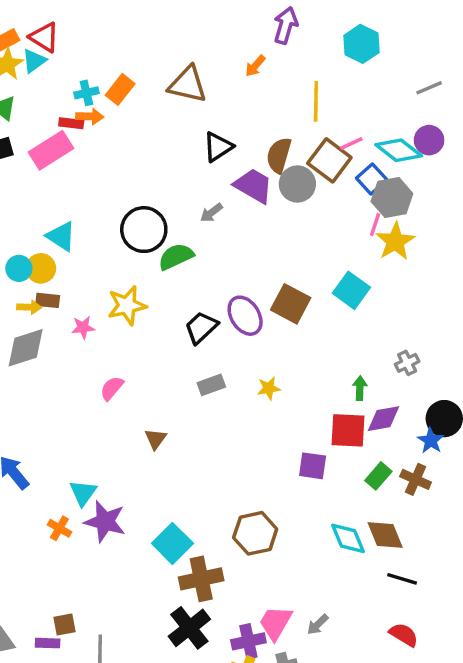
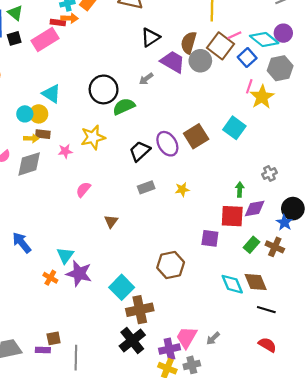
gray hexagon: (392, 197) -> (280, 68), moved
brown square: (291, 304) -> (196, 136), turned 30
brown hexagon: (255, 533) -> (171, 265), moved

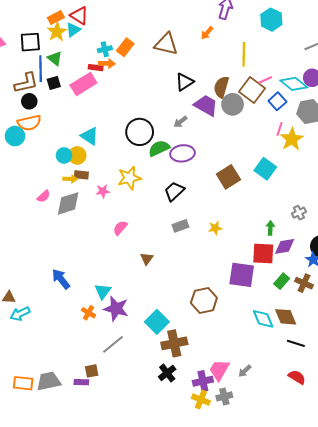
purple ellipse: (167, 144) -> (182, 153), moved, turned -65
purple square: (210, 238) -> (242, 275), size x1.5
black cross: (132, 341) -> (167, 373), size x0.7
gray line: (76, 358) -> (113, 344), moved, turned 50

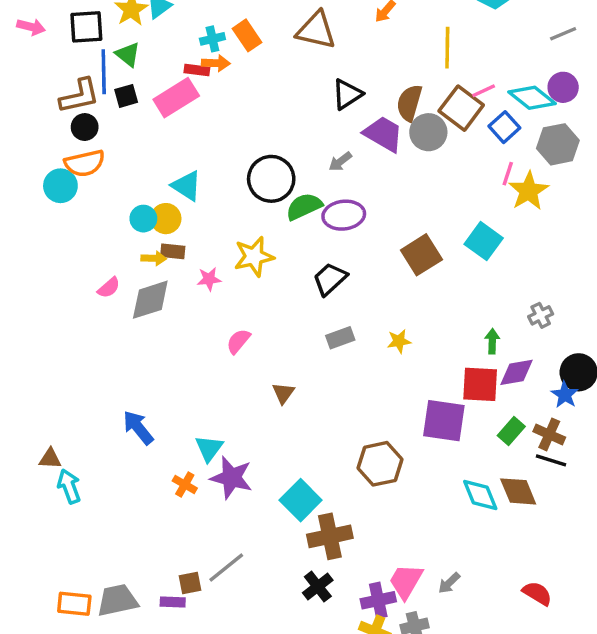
orange rectangle: (125, 47) -> (247, 35), turned -72
cyan arrow: (20, 314) -> (69, 486), turned 96
black line: (296, 343) -> (551, 460), moved
gray line: (113, 344) -> (226, 567), moved

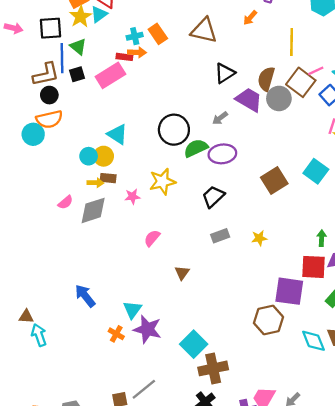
brown hexagon: (380, 464) -> (269, 320), moved

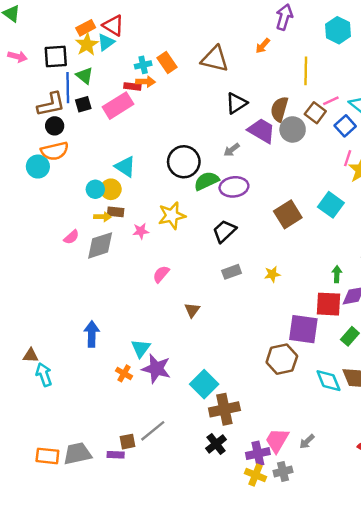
brown square: (301, 82) -> (315, 113), size x0.7
blue arrow: (85, 296) -> (92, 334), turned 40

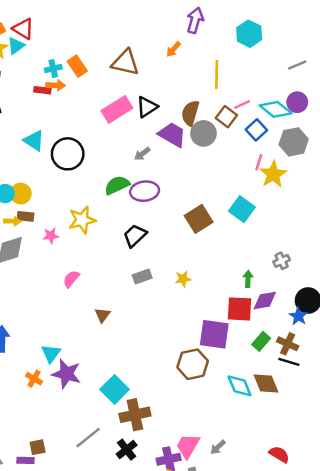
pink rectangle: (118, 106) -> (117, 109), moved
black circle: (184, 162) -> (68, 154), moved
cyan triangle: (125, 167) -> (34, 141), moved
gray line: (153, 431) -> (88, 438), moved

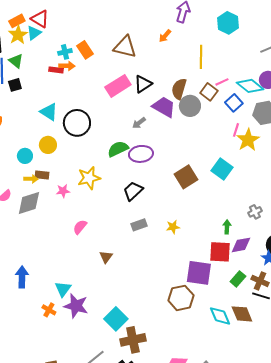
yellow circle: (21, 194) -> (48, 145), moved

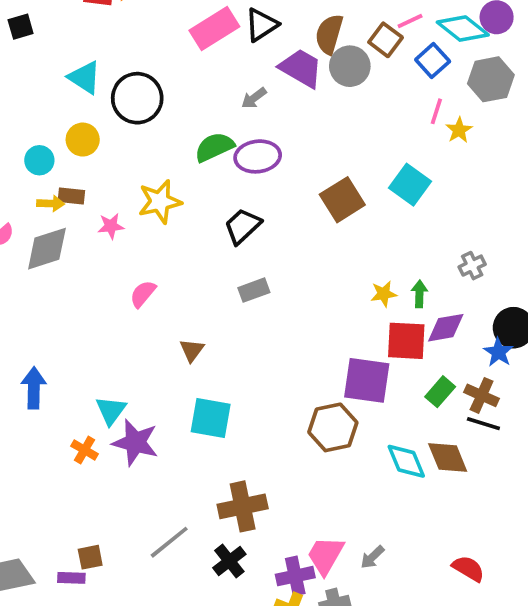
yellow star: (248, 140) -> (459, 130), size x0.6
yellow star: (173, 227) -> (384, 294), moved
cyan square: (116, 319) -> (211, 418), moved, turned -35

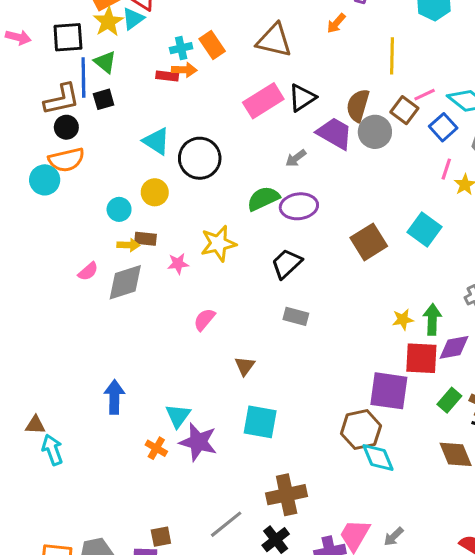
gray rectangle: (254, 290) -> (296, 316), turned 35
green arrow: (419, 294) -> (432, 319), size x1.4
cyan diamond: (406, 461) -> (378, 457), moved

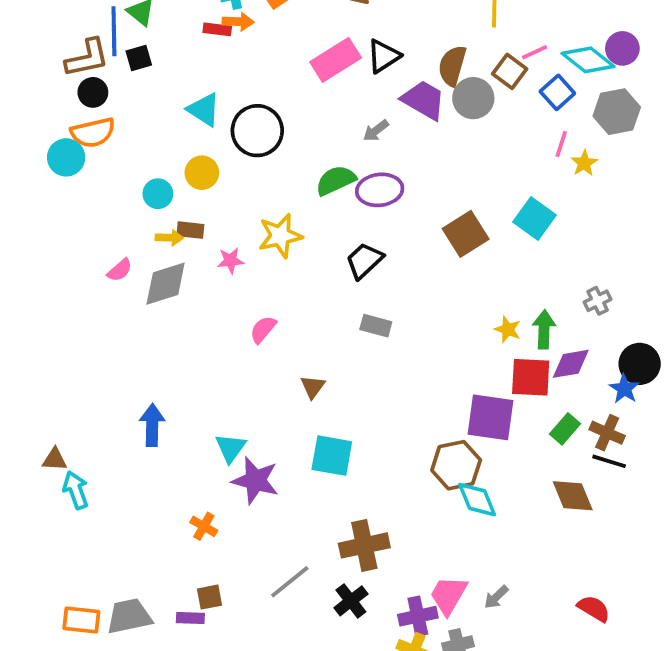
yellow star: (403, 319) -> (508, 329), turned 30
orange cross: (156, 448) -> (204, 526), moved

